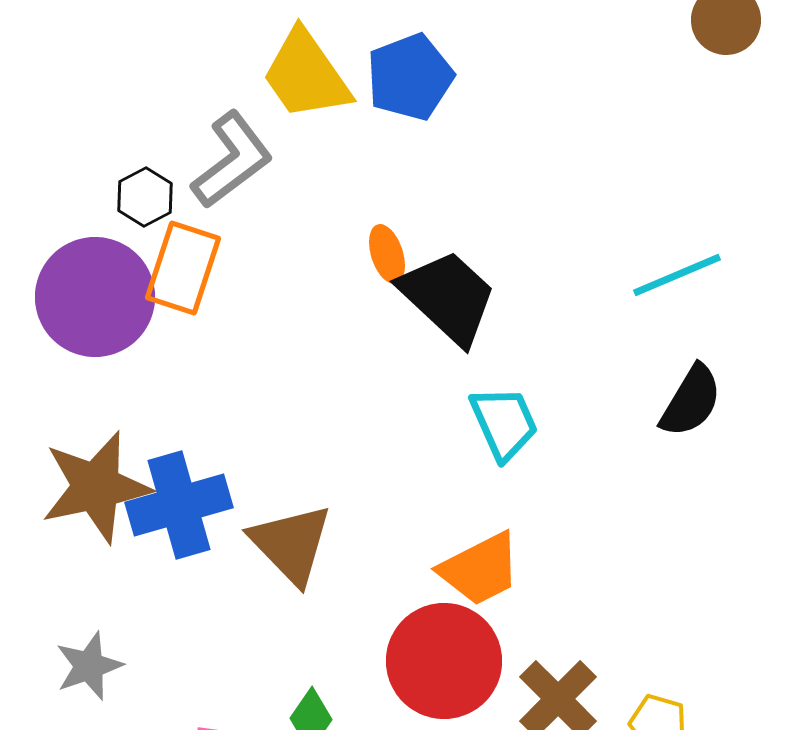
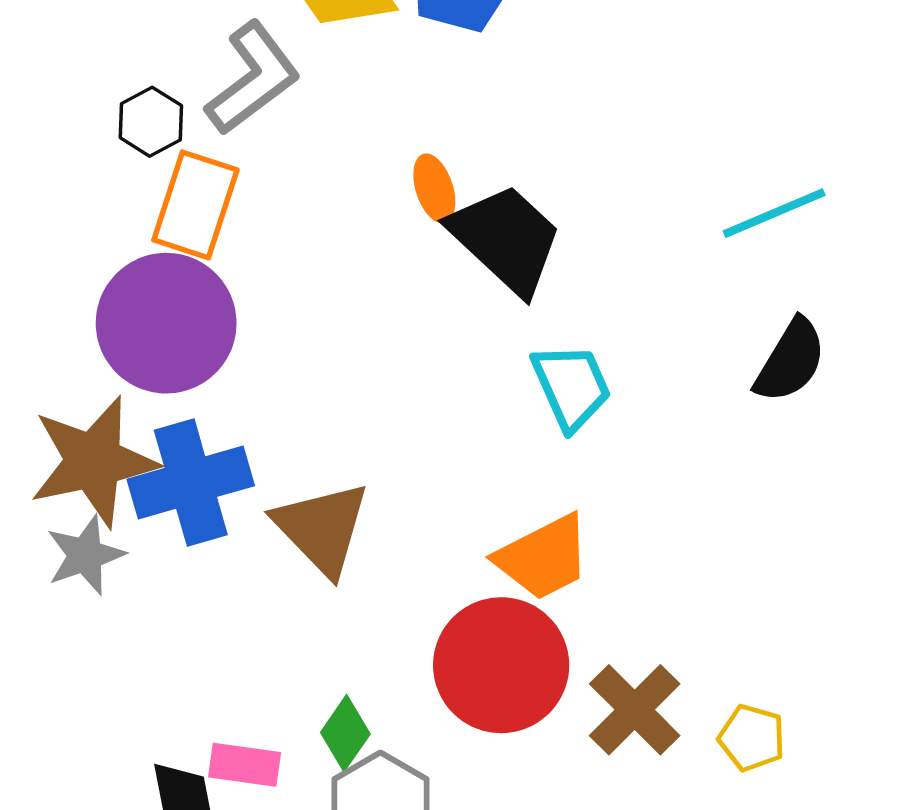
purple circle: (95, 297) -> (166, 323), moved
gray star: (89, 666) -> (85, 555), moved

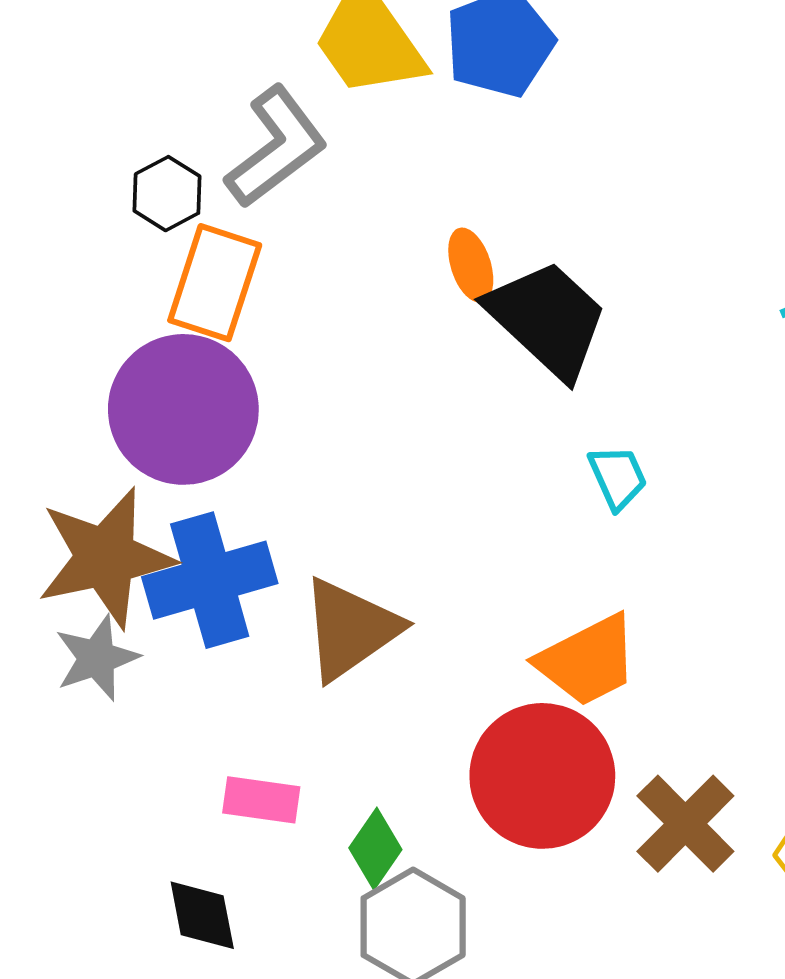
cyan trapezoid: (571, 386) -> (618, 477), size x0.7
brown triangle: (322, 528) -> (350, 629), turned 39
pink rectangle: (245, 765) -> (261, 800), moved

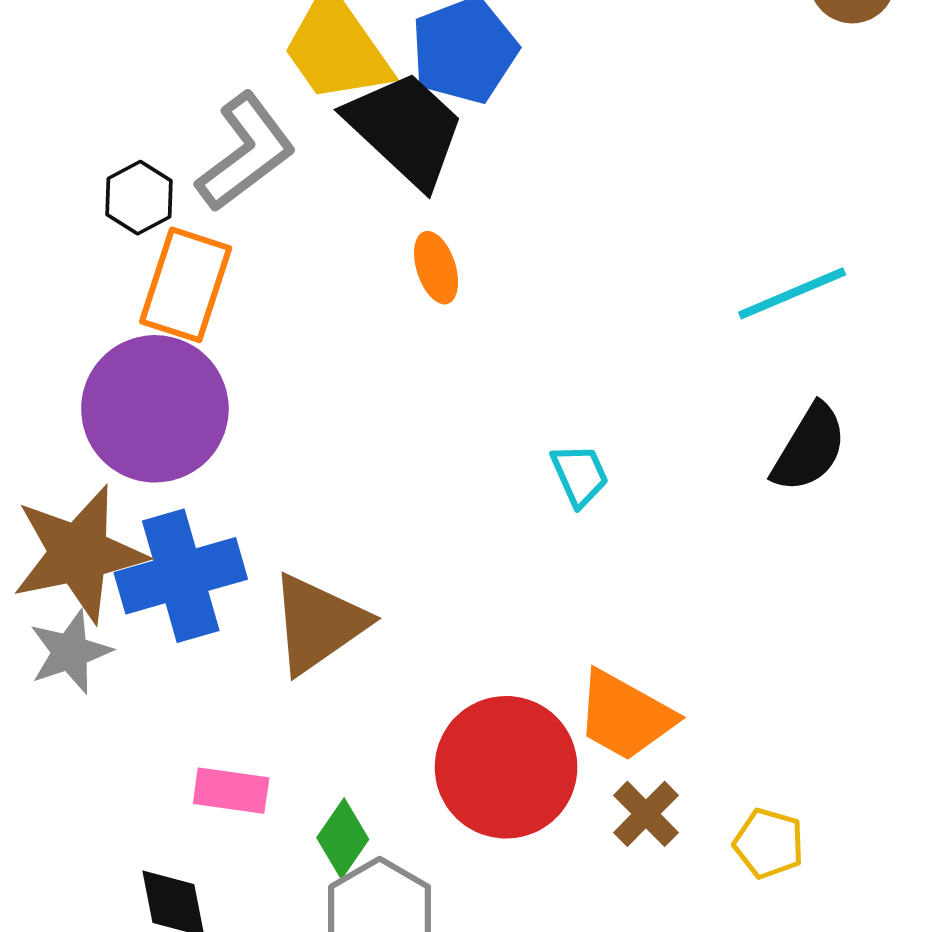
black trapezoid: (547, 319) -> (405, 129), moved
orange trapezoid: (588, 660) -> (625, 716), moved, turned 56
brown cross: (685, 824) -> (646, 814), size x0.7

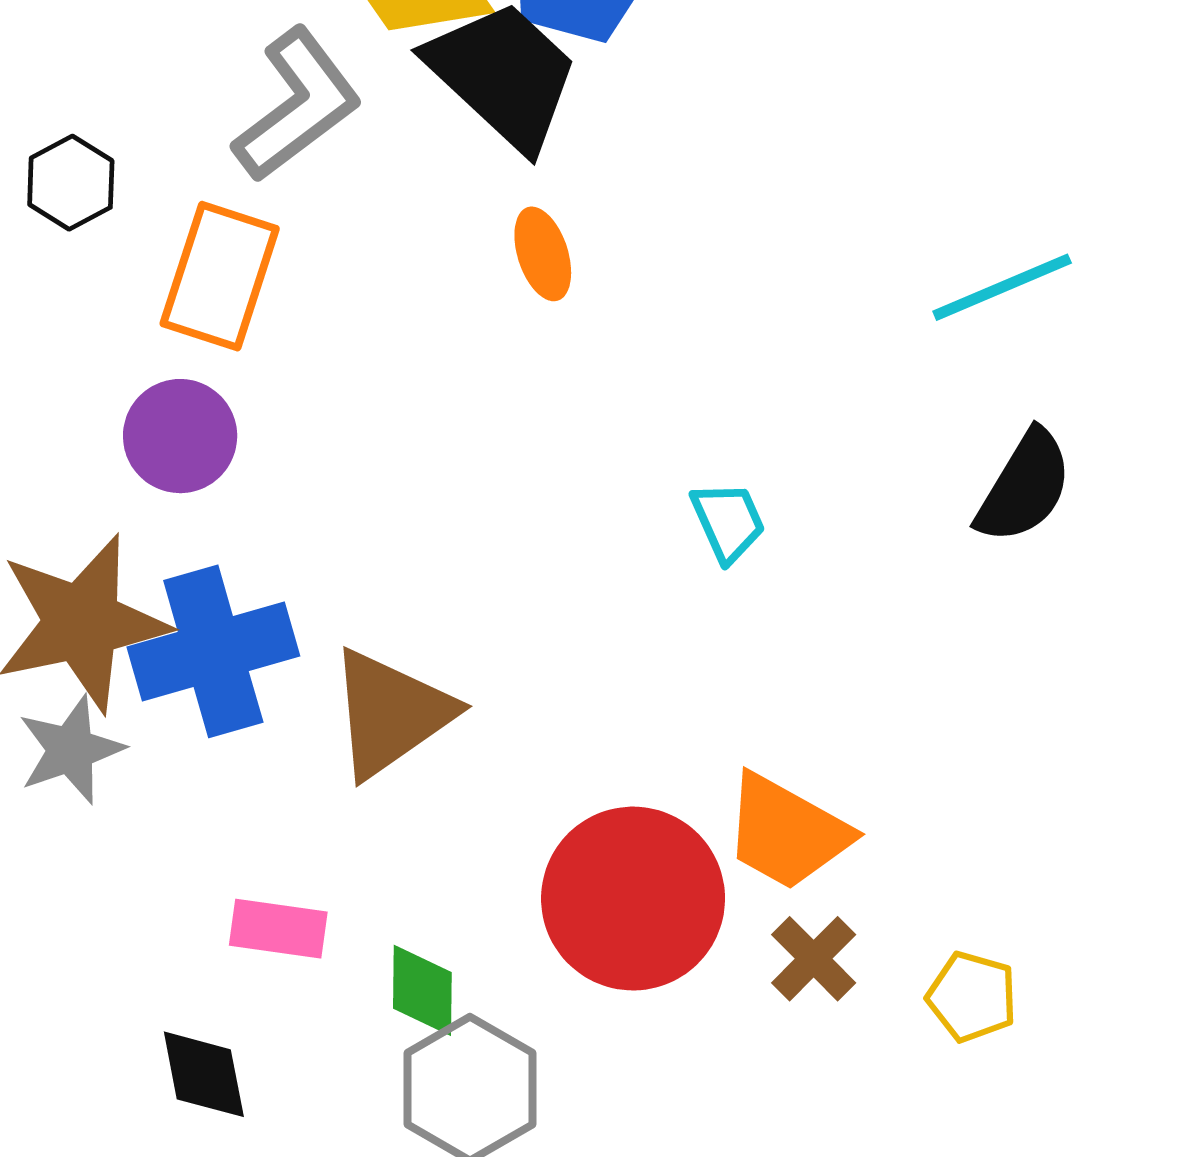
black hexagon: (139, 198) -> (71, 183), moved
purple circle: (155, 409) -> (180, 436), size x0.6
green diamond: (343, 838) -> (422, 990), turned -34

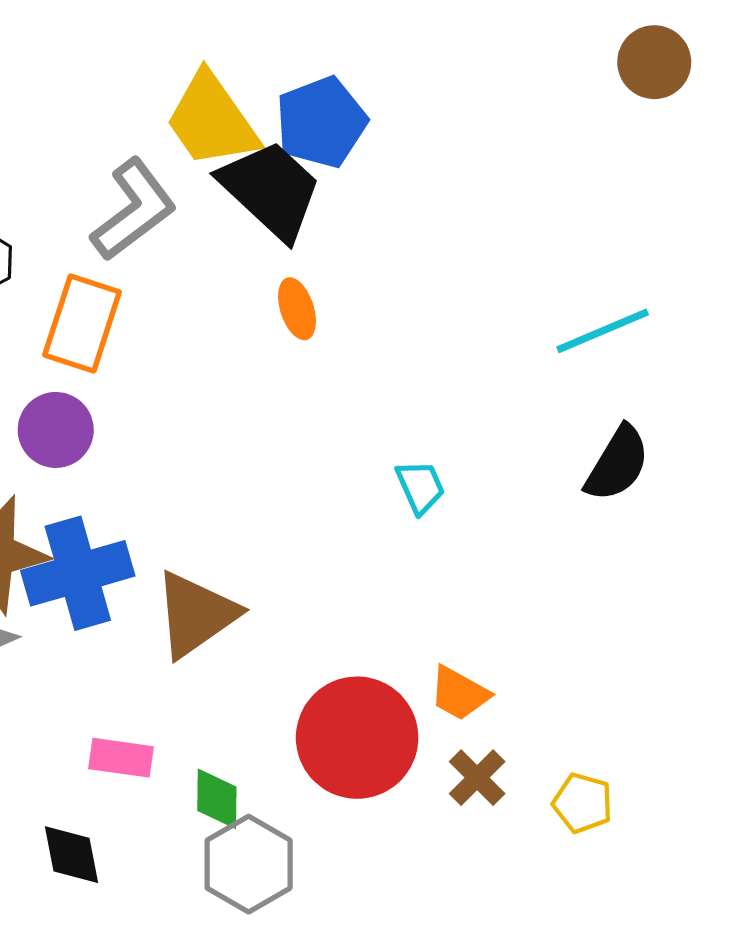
orange trapezoid: (787, 832) -> (459, 693), size x0.7

